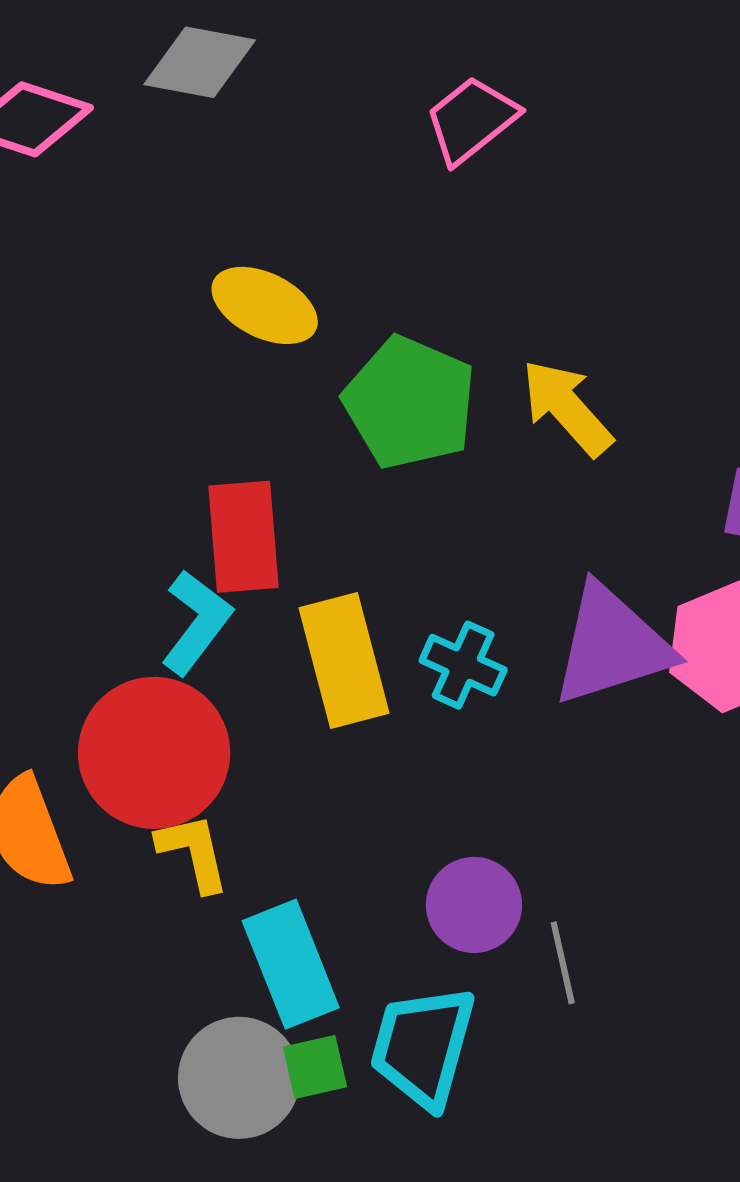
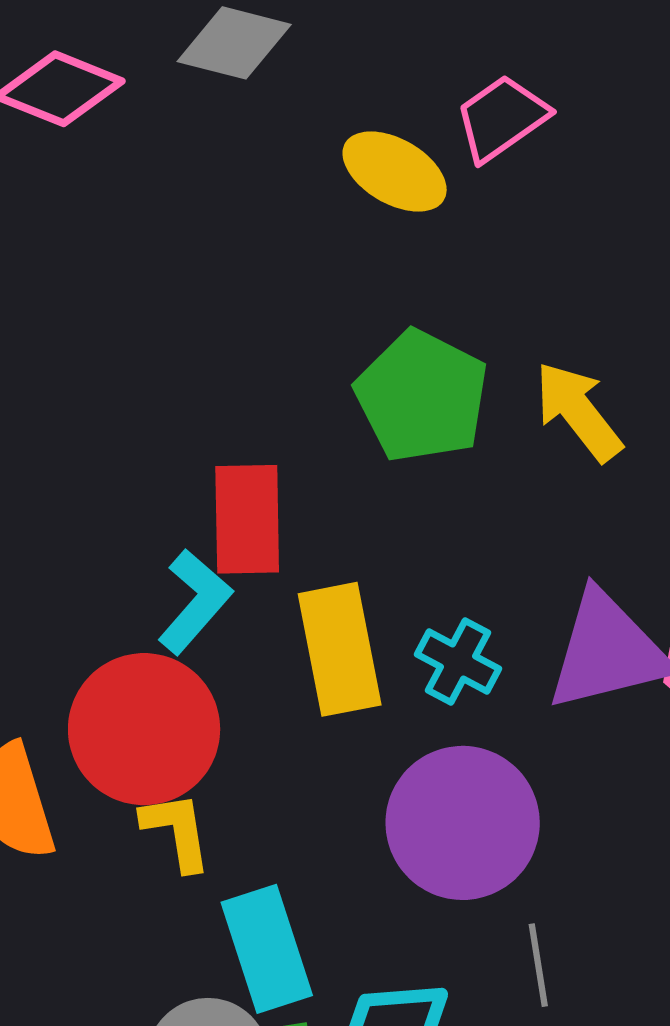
yellow ellipse: (265, 305) -> (395, 171), moved
purple circle: (474, 905) -> (463, 823), moved, size x1.6

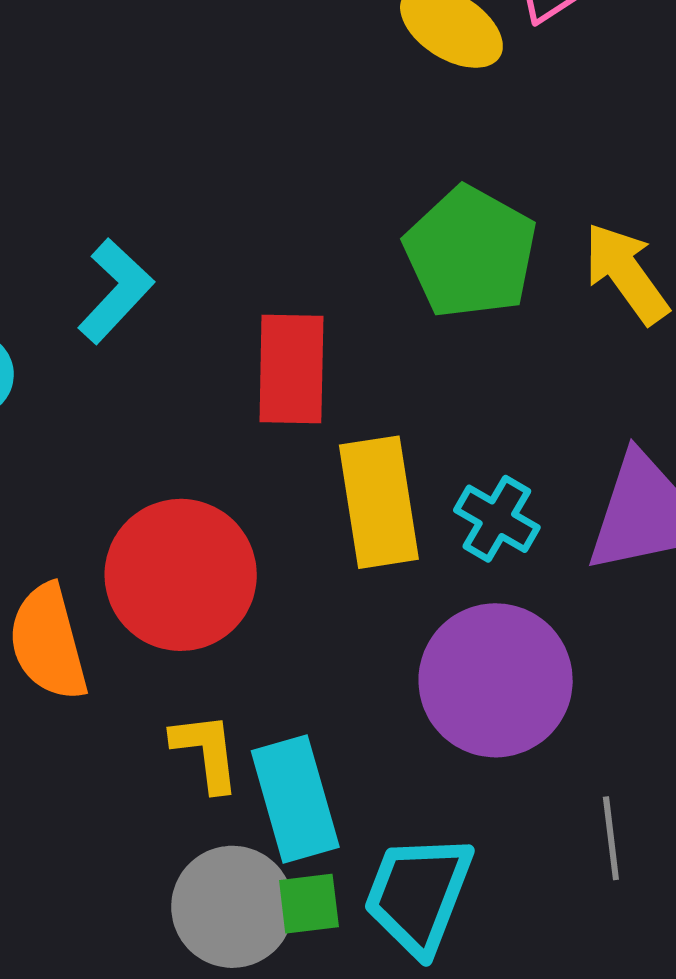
cyan L-shape: (195, 602) -> (116, 291), moved
yellow L-shape: (177, 831) -> (206, 752), moved
gray line: (538, 965) -> (611, 838), moved

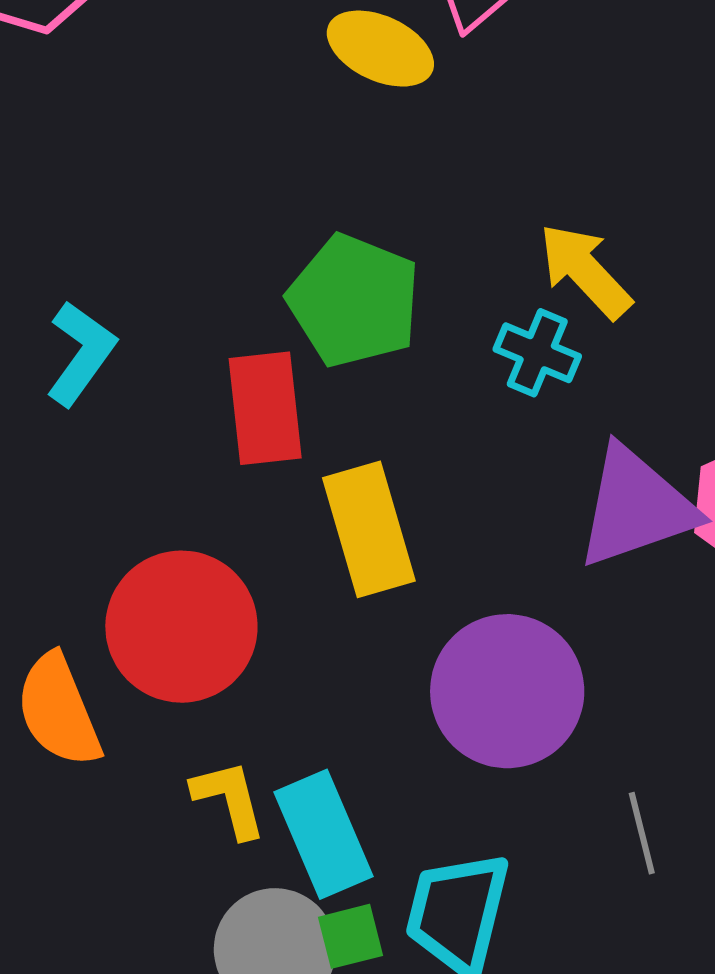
green pentagon: (470, 252) -> (354, 301), moved
cyan cross: (497, 519) -> (537, 353), moved

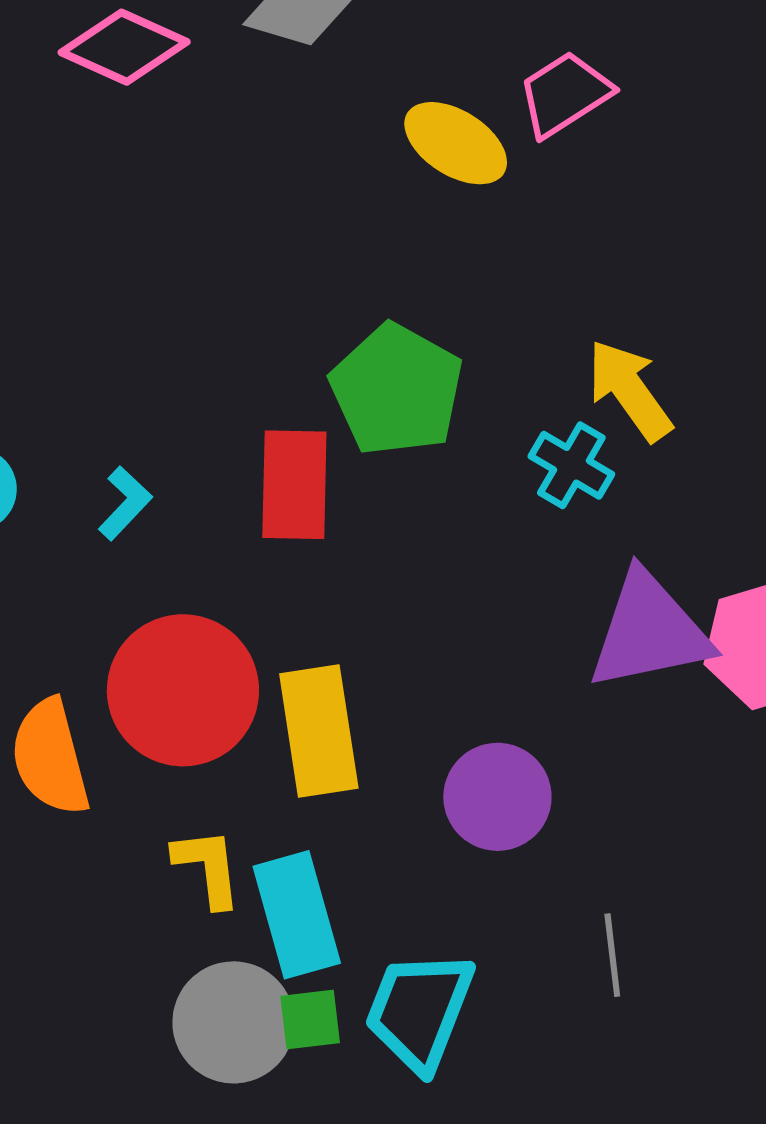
cyan L-shape: (81, 353) -> (125, 503), moved, size x0.7
yellow rectangle: (369, 529) -> (319, 731), moved
purple circle: (507, 691) -> (497, 797), size x0.7

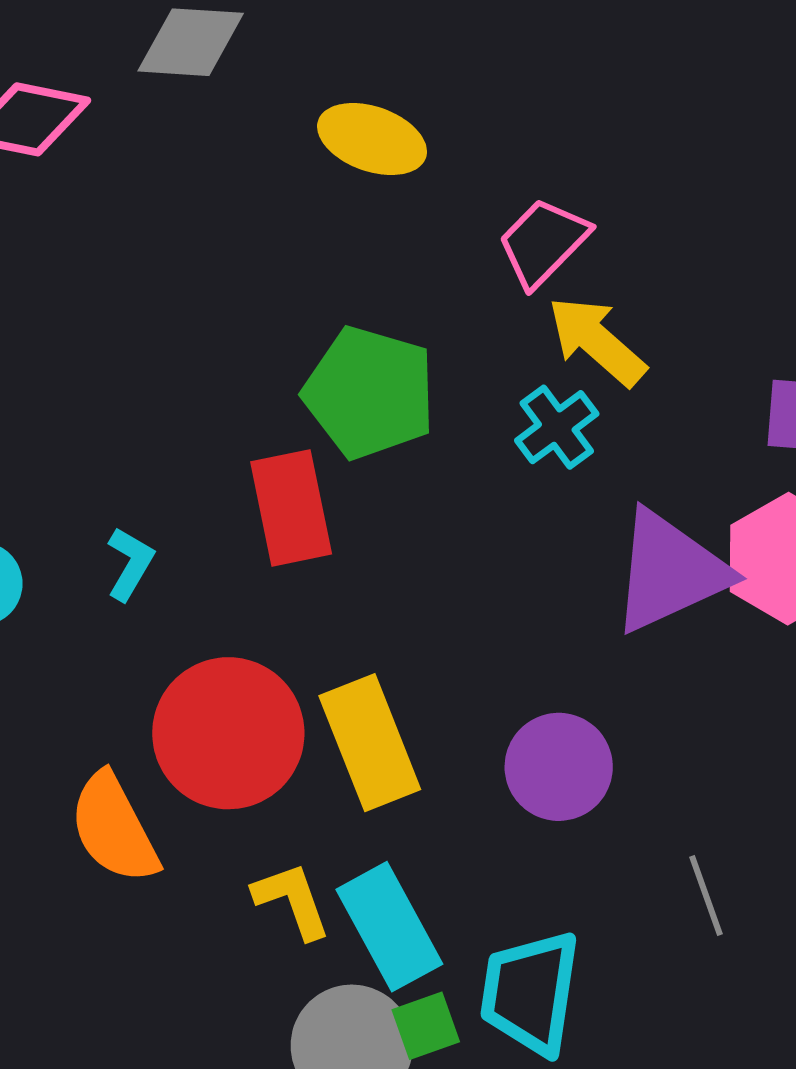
pink trapezoid: (565, 94) -> (543, 242), moved
cyan cross: (571, 465) -> (557, 427), turned 36

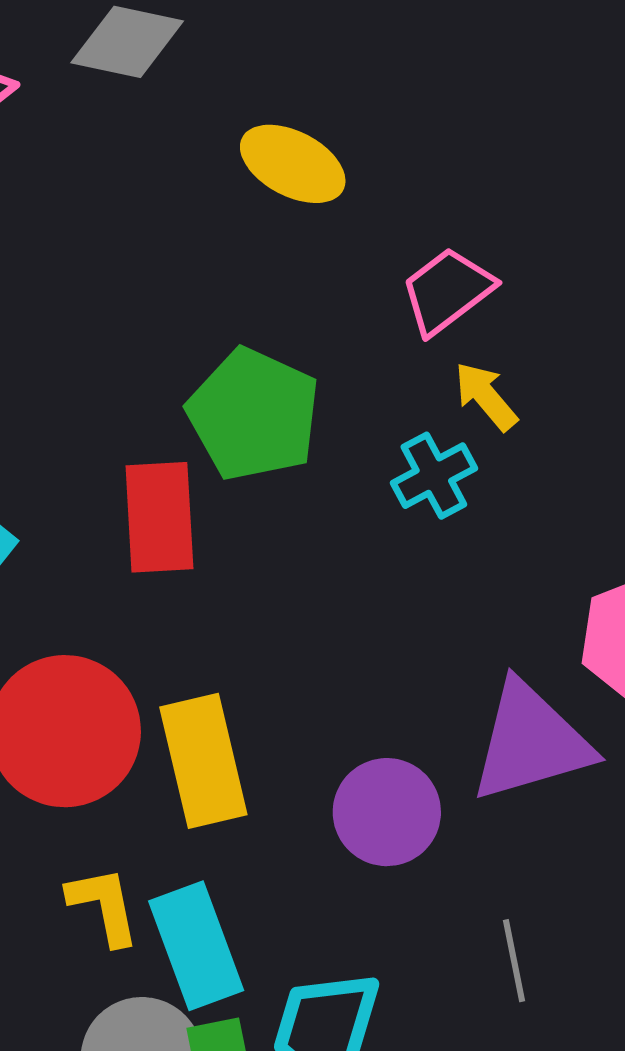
yellow arrow: (597, 341) -> (486, 396), size x0.7
purple triangle: (670, 571) -> (531, 742), moved

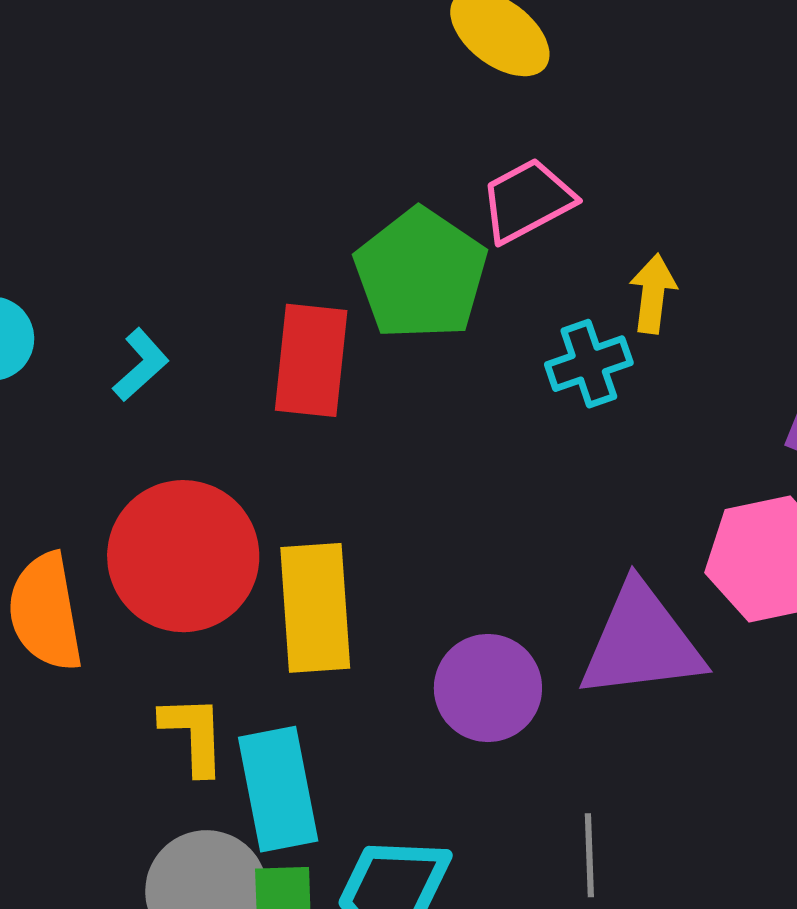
pink trapezoid: (447, 291) -> (527, 200), moved
yellow arrow: (486, 396) -> (653, 294), turned 38

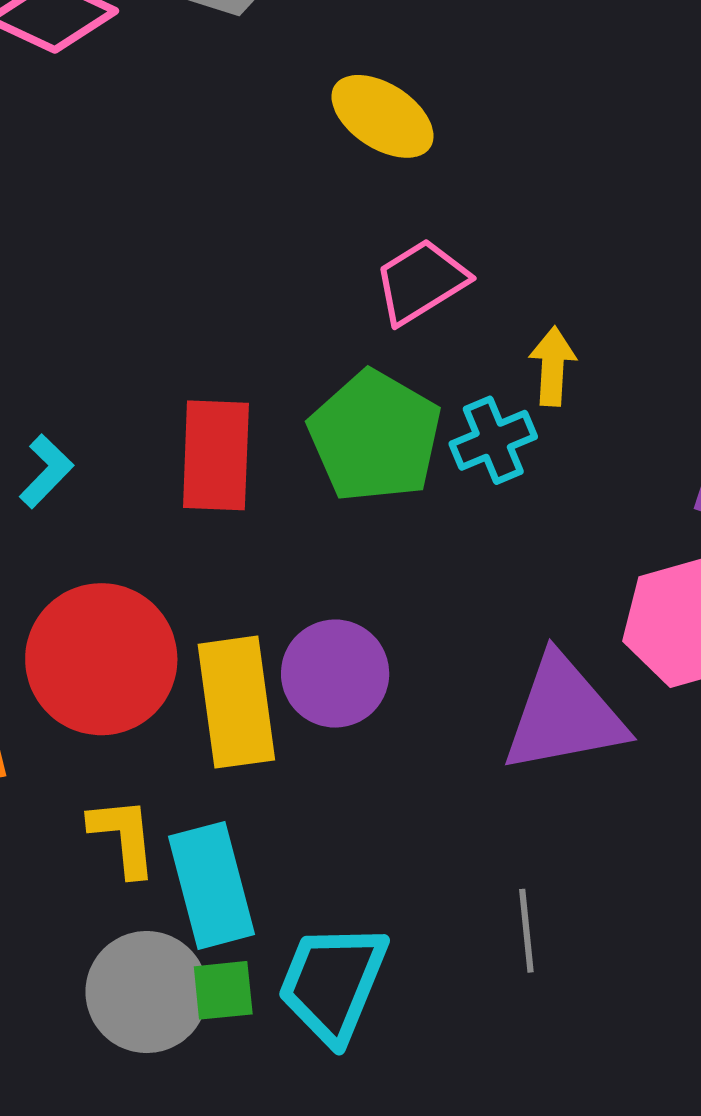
green pentagon: (421, 274) -> (375, 436), moved
purple circle: (488, 688) -> (335, 674), moved

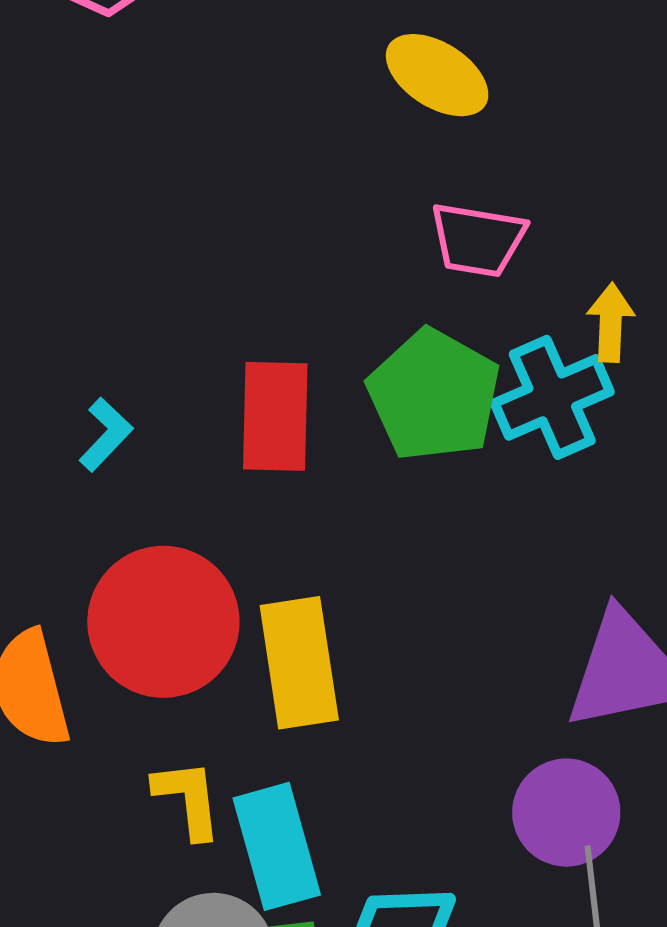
pink trapezoid: (421, 281) -> (478, 240), turned -138
cyan cross: (493, 440) -> (552, 397), size x1.4
purple circle: (335, 674) -> (566, 813), moved

